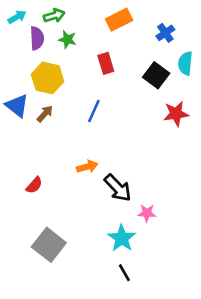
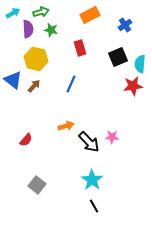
cyan semicircle: (185, 63) -> (140, 64), moved
black square: (156, 75) -> (118, 57), turned 30
pink star: (147, 213) -> (112, 137), moved
gray square: (49, 245) -> (37, 185), size x0.7

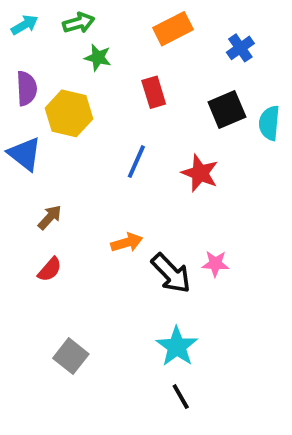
purple semicircle: (28, 29) -> (27, 88), moved
brown arrow: (34, 86) -> (50, 217), moved
red star: (133, 86) -> (200, 173), moved, turned 30

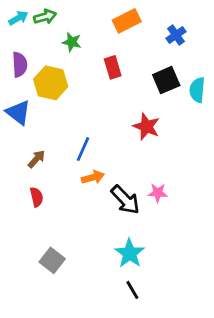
green arrow: (79, 23) -> (45, 17), moved
blue line: (136, 162) -> (83, 149), moved
red semicircle: (50, 269) -> (37, 197), turned -54

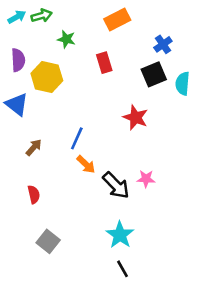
blue cross: (176, 35) -> (163, 44), moved
orange arrow: (93, 177) -> (86, 164), turned 60
red semicircle: (37, 197) -> (34, 194), moved

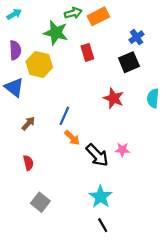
green arrow: (42, 16) -> (73, 13), moved
green star: (66, 39) -> (56, 33), size x1.6
cyan semicircle: (183, 84) -> (153, 98), moved

